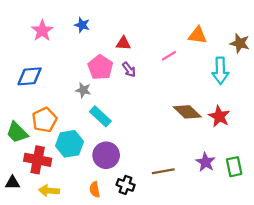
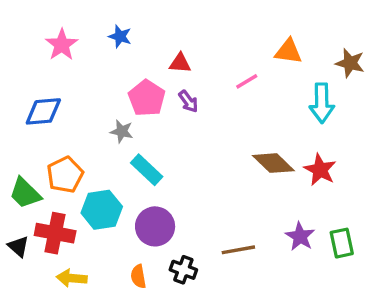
black triangle: (12, 183) -> (18, 246), moved, turned 42

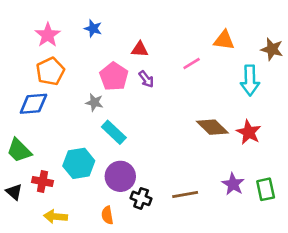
blue diamond: (43, 111) -> (33, 104), moved
orange pentagon: (65, 175) -> (50, 71), moved
red cross: (55, 233) -> (43, 182), size x0.7
black cross: (183, 270) -> (141, 198), moved

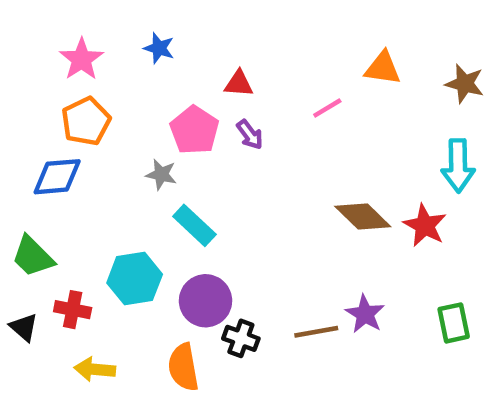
cyan arrow: (250, 80) -> (458, 166), moved
purple star: (233, 184) -> (365, 314), moved
orange semicircle: (107, 215) -> (183, 367), size x1.5

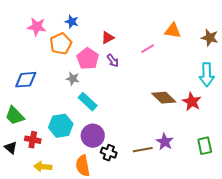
pink star: (81, 59) -> (37, 27), turned -30
red triangle: (239, 84) -> (108, 38), turned -32
orange pentagon: (86, 121) -> (61, 44), moved

